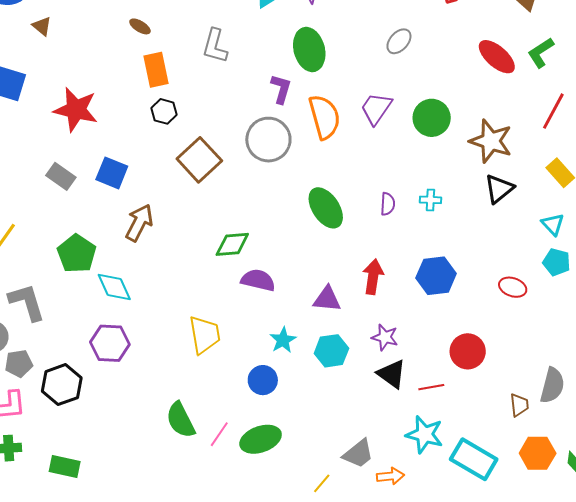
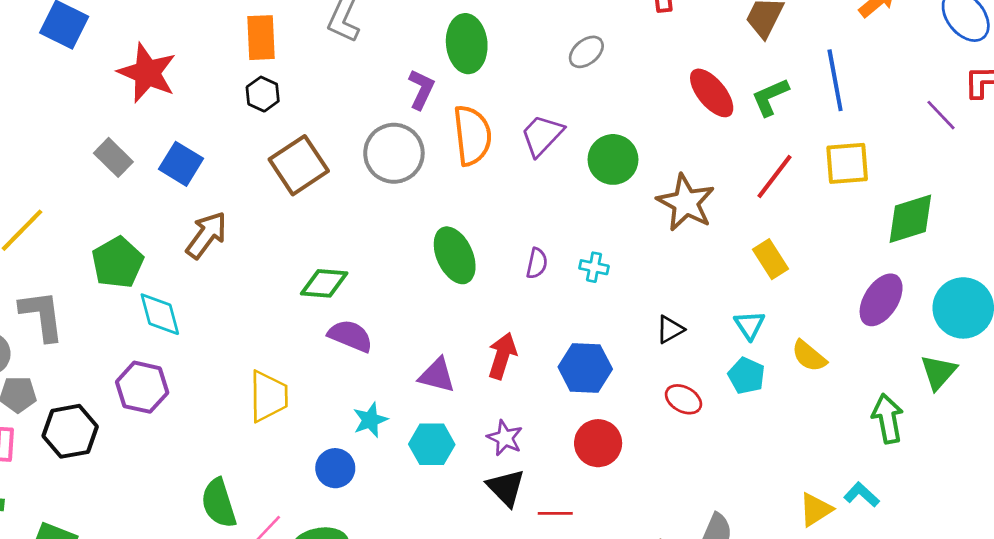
black triangle: (499, 189) -> (670, 329), moved, size x0.7
red circle: (468, 351) -> (598, 443), moved

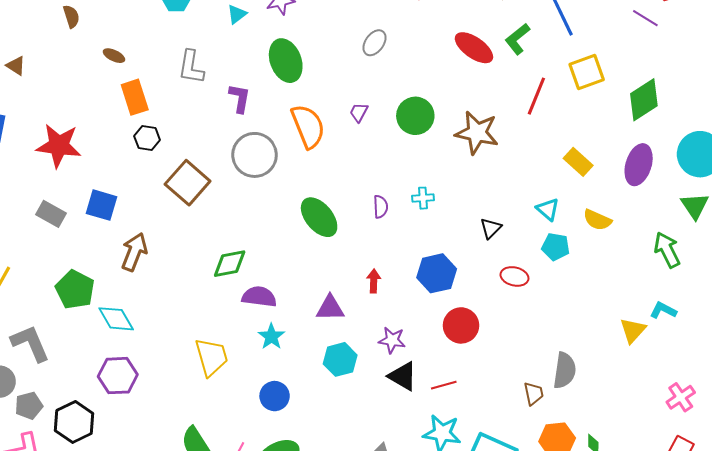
purple L-shape: (421, 89) -> (240, 98), moved
purple trapezoid: (542, 135) -> (359, 112), size x0.6
yellow rectangle: (770, 259) -> (578, 162), moved
red arrow: (502, 356) -> (374, 281), size x0.7
cyan star: (370, 420) -> (271, 336), moved

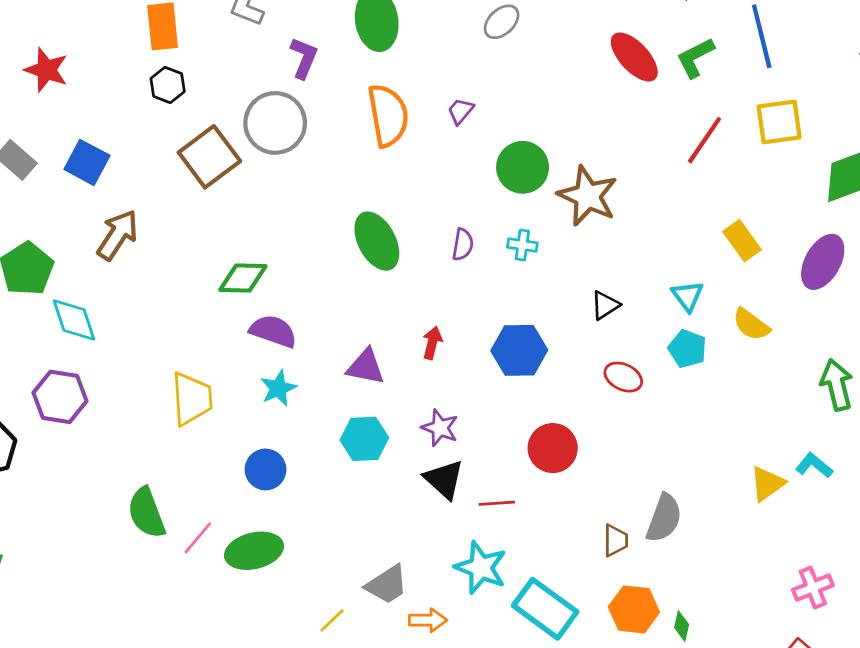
green circle: (415, 116) -> (523, 167), moved
brown star: (477, 133) -> (588, 196), moved
red star: (59, 146) -> (46, 70), size x0.7
gray circle: (255, 155) -> (275, 123), moved
red circle: (461, 325) -> (553, 448), moved

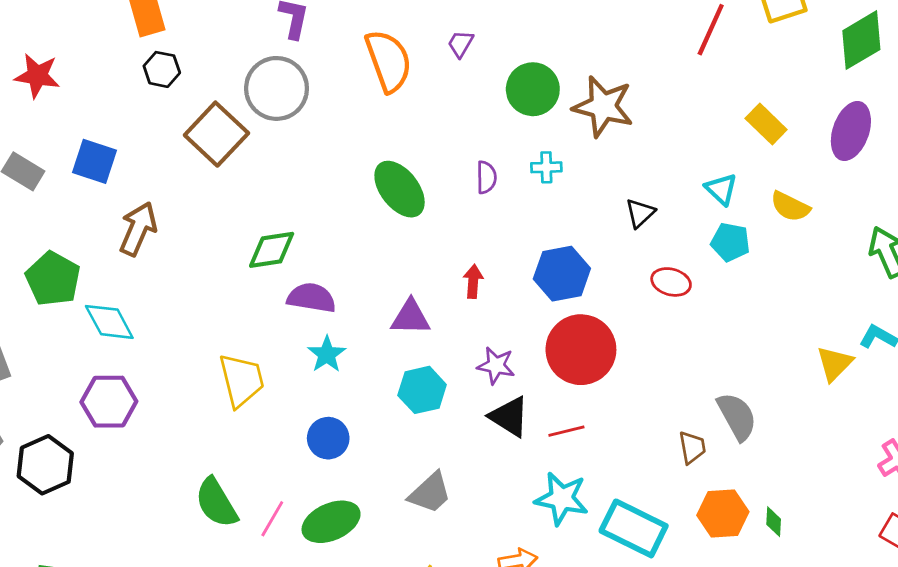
red circle: (553, 448) -> (581, 350), moved, size x1.4
gray semicircle: (664, 518) -> (737, 416), turned -39
gray trapezoid: (387, 585) -> (430, 493), moved

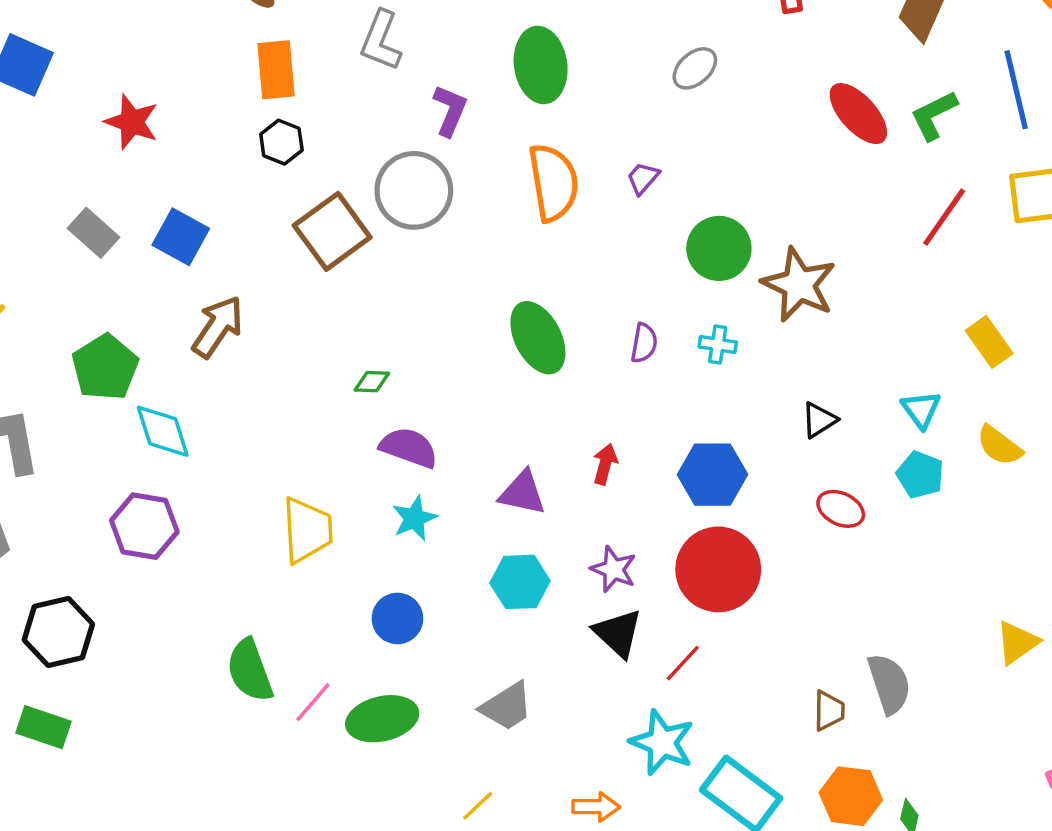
green diamond: (272, 250) -> (372, 382), size x0.6
red line: (566, 431) -> (683, 663), turned -44
black hexagon: (45, 465) -> (58, 632), moved

